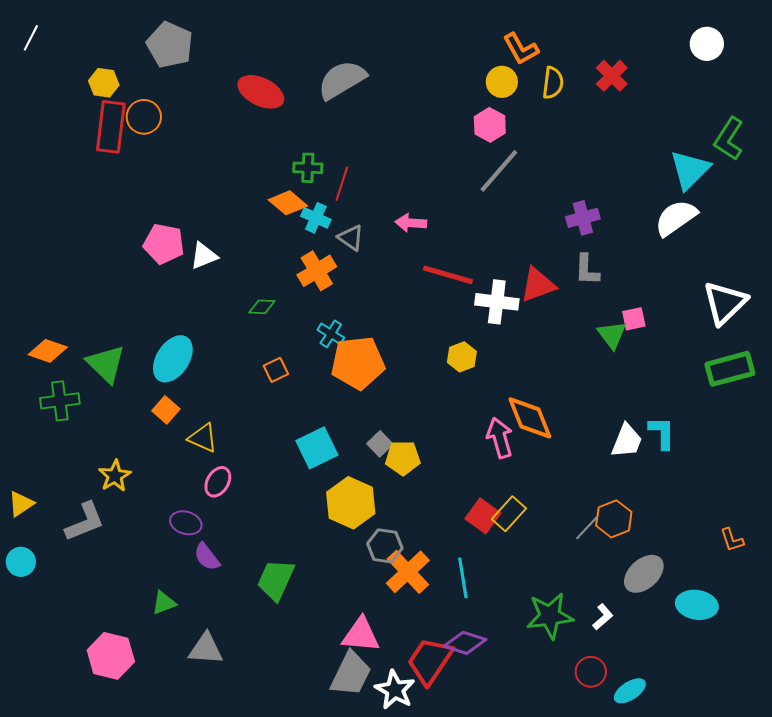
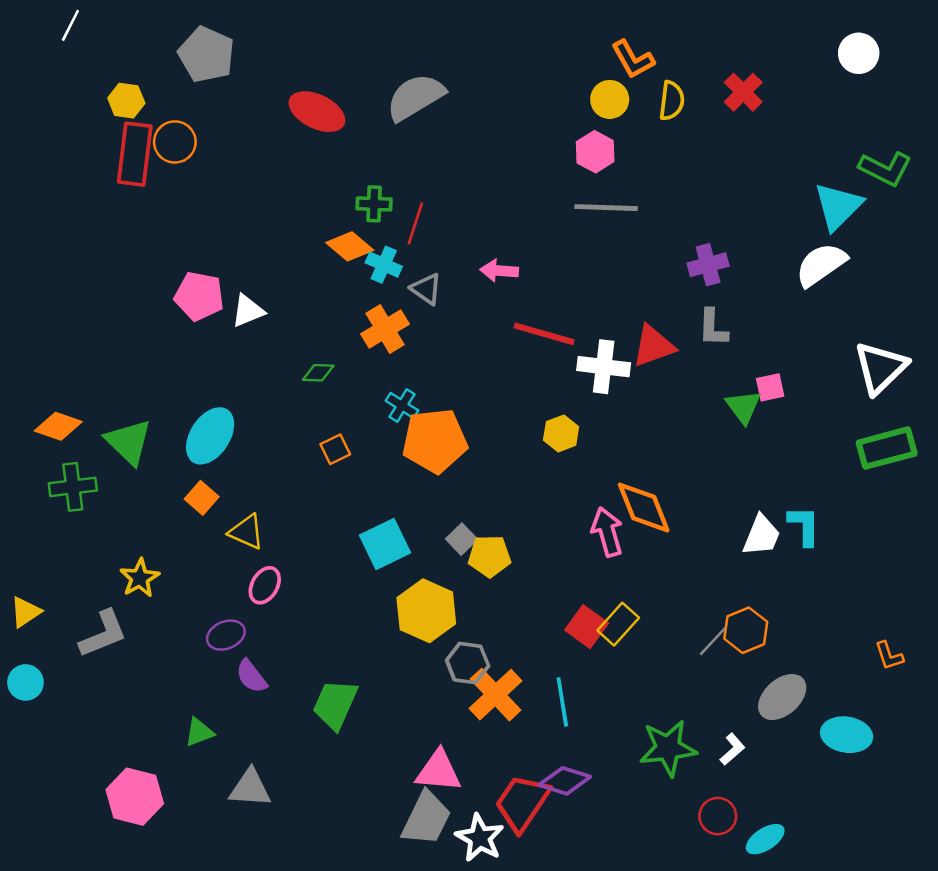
white line: (31, 38) -> (70, 25), moved
green L-shape: (729, 139) -> (885, 169), turned -96
gray line: (499, 171) -> (606, 208), turned 51
purple ellipse: (186, 523) -> (226, 635), turned -40

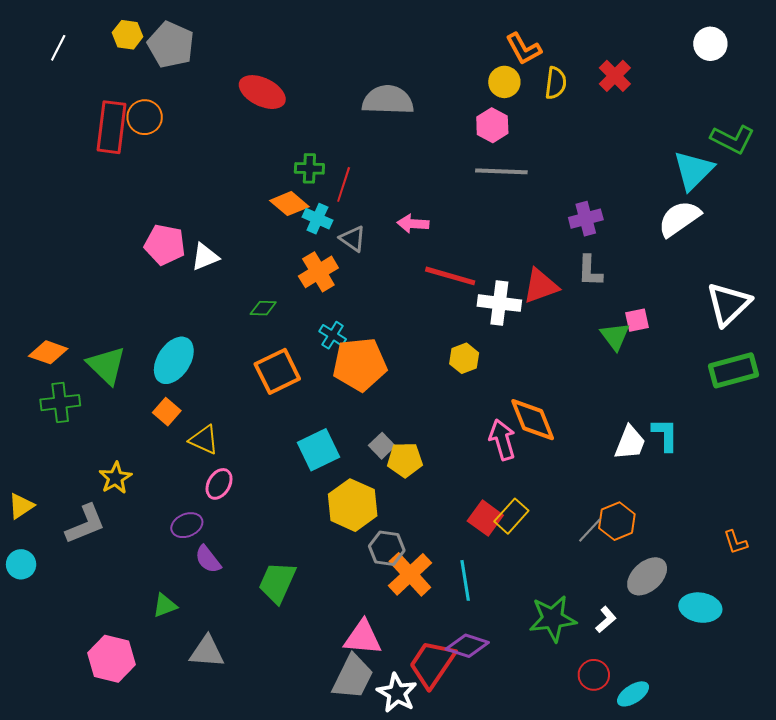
white line: (70, 25) -> (58, 48), moved
gray semicircle: (415, 97) -> (388, 100), moved, turned 33
yellow hexagon: (126, 101) -> (128, 35), moved
orange square: (335, 449) -> (277, 371), size x1.8

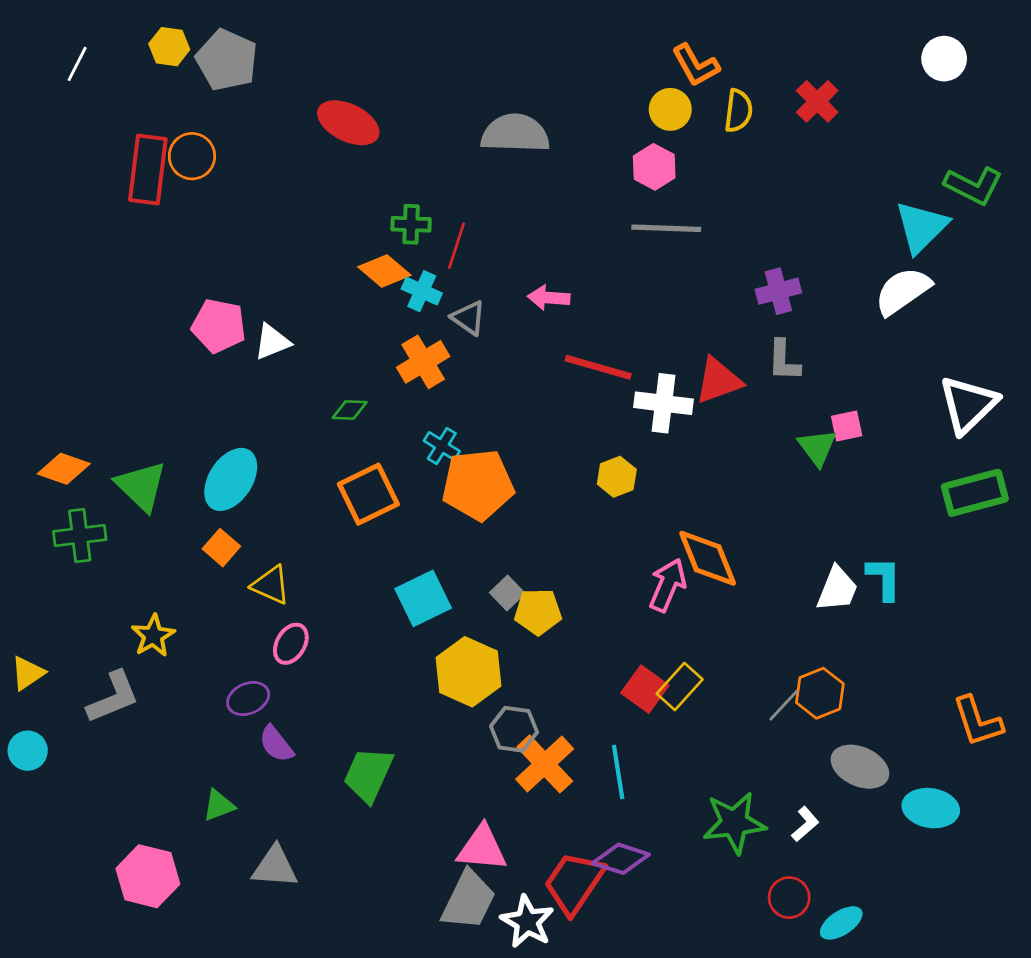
pink arrow: (502, 440) -> (668, 585), turned 39
orange L-shape: (736, 542) -> (977, 721), size x1.6
gray ellipse: (647, 576) -> (860, 767), turned 66

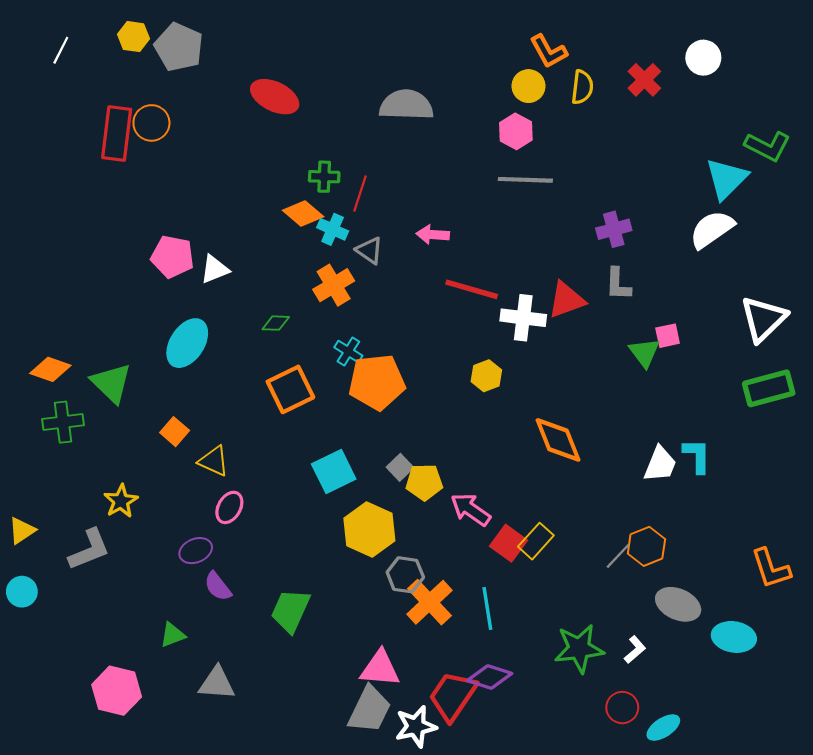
white circle: (944, 59) -> (703, 58), moved
cyan ellipse: (231, 479) -> (187, 343), moved
pink arrow: (668, 585) -> (471, 509), moved, turned -78
white star: (527, 922) -> (416, 726), turned 30

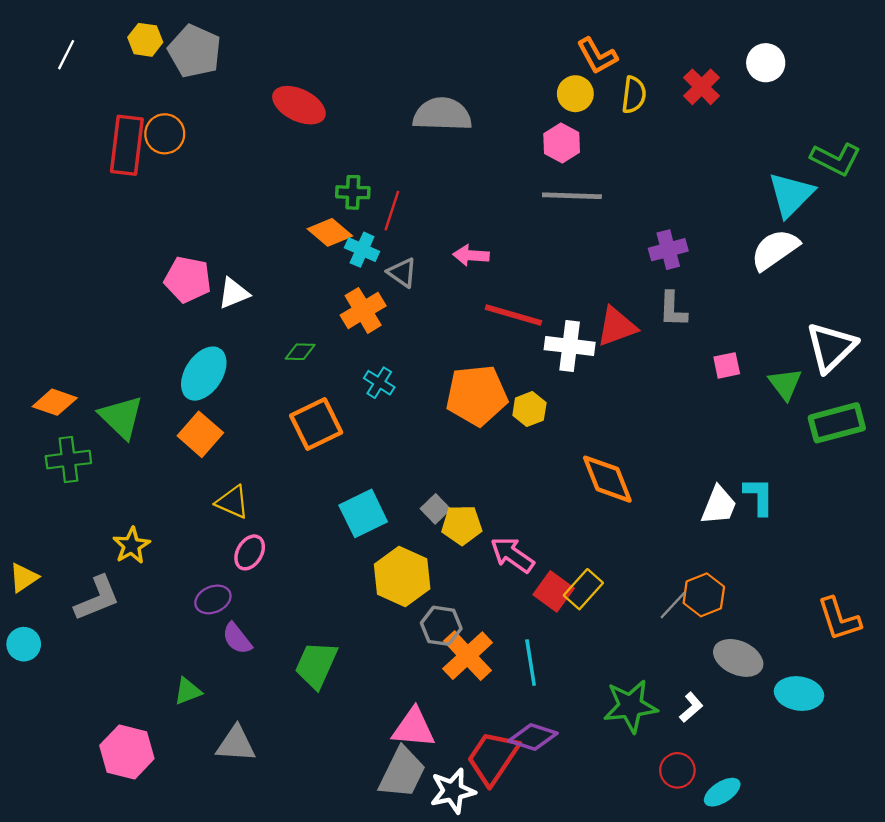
green triangle: (644, 353) -> (785, 384), moved
orange pentagon: (377, 382) -> (477, 395), moved
orange square: (175, 432) -> (200, 434), moved, size x1.4

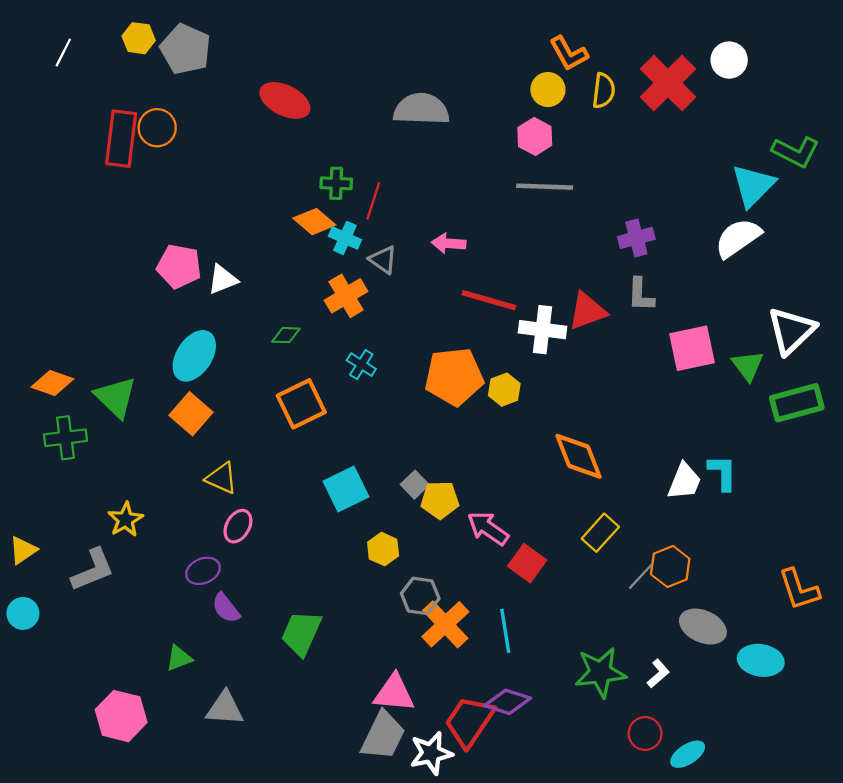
red cross: (702, 87) -> (668, 83), size x1.6
pink square: (727, 365) -> (692, 348), size x1.8
yellow hexagon: (402, 577) -> (383, 549), size x0.6
yellow rectangle: (583, 589) -> (600, 533), moved

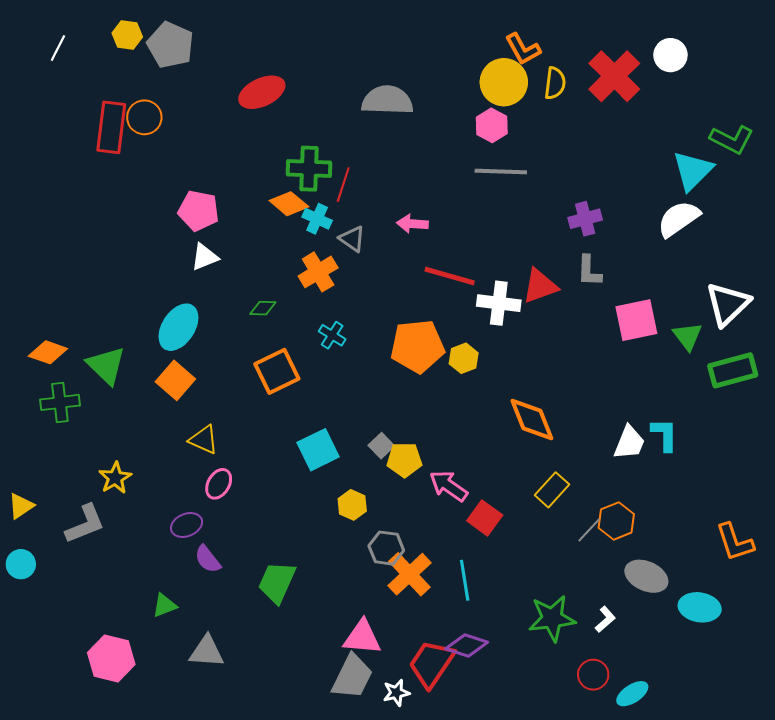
yellow circle: (548, 90) -> (504, 82), size x1.5
red ellipse: (285, 100) -> (262, 92), turned -51
green cross: (336, 183) -> (309, 169), size x1.5
pink pentagon: (179, 266) -> (199, 211), moved
white star: (431, 753) -> (396, 693), size x0.7

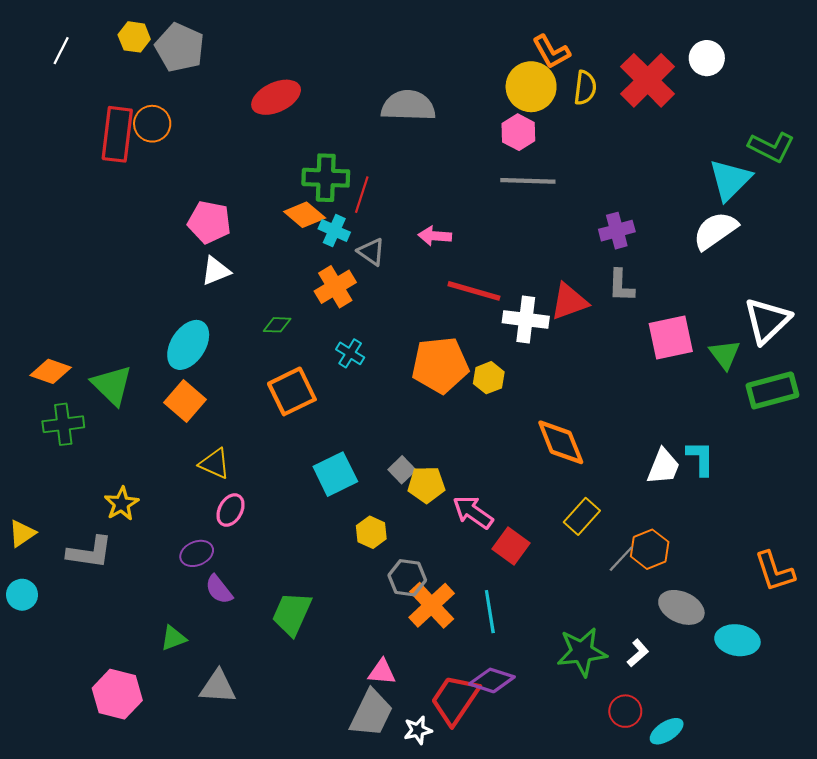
gray L-shape: (85, 524) -> (90, 552), turned 30
pink triangle: (362, 637) -> (382, 672), size x0.7

